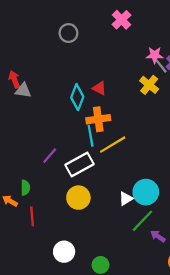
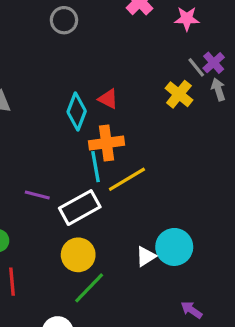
pink star: (155, 55) -> (187, 19), moved
purple line: (50, 156) -> (37, 195), turned 63
green line: (142, 221) -> (89, 288), moved

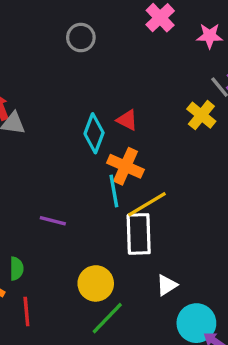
orange cross: (107, 143) -> (125, 166), turned 32
white rectangle: (80, 208) -> (139, 234), moved, turned -63
cyan circle: (174, 247) -> (196, 323), moved

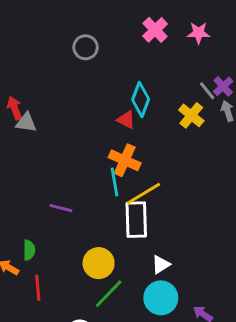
pink star: (210, 36) -> (199, 33), moved
cyan diamond: (94, 133) -> (141, 99), moved
cyan circle: (196, 323) -> (161, 298), moved

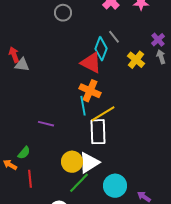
gray line: (207, 91) -> (114, 37), moved
red triangle: (126, 120) -> (91, 63), size x1.6
green semicircle: (29, 250) -> (24, 153), turned 40
white triangle: (161, 265) -> (89, 163), moved, size x1.6

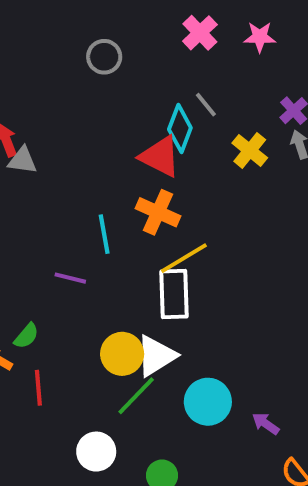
cyan line: (83, 106) -> (104, 234), moved

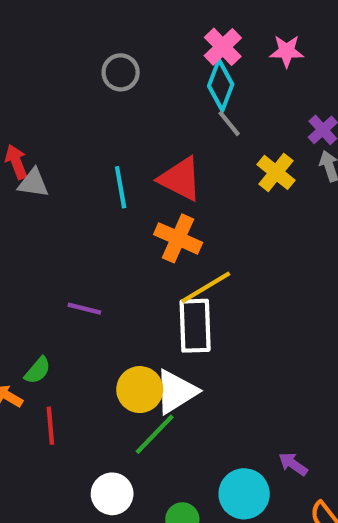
cyan diamond: (180, 129) -> (221, 85), moved
cyan line: (104, 234) -> (121, 187), moved
cyan circle: (208, 402) -> (244, 494), moved

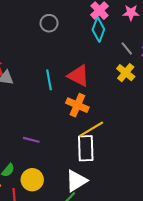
gray line: (229, 123) -> (127, 48), moved
yellow circle: (140, 390) -> (32, 180), moved

